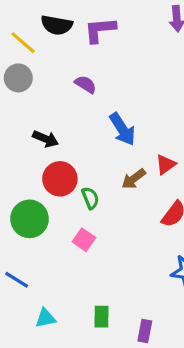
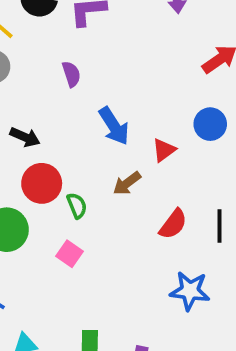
purple semicircle: (86, 84) -> (71, 74), turned 40
red triangle: (166, 164) -> (164, 150), moved

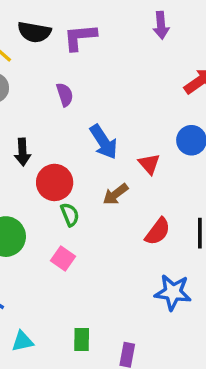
black arrow: (25, 137) -> (22, 152), turned 64
red triangle: (164, 150) -> (149, 164), turned -35
red circle: (42, 183) -> (55, 182), moved

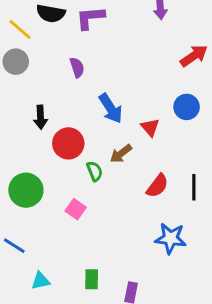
green semicircle: (70, 215) -> (95, 171), moved

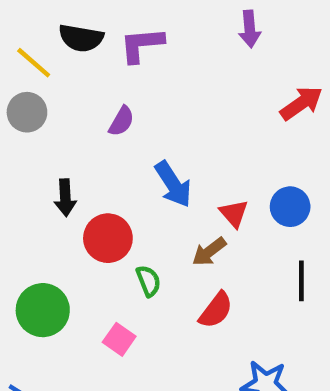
purple semicircle: (77, 67) -> (121, 121), turned 48
blue circle: (187, 107) -> (290, 207), moved
brown arrow: (121, 154) -> (209, 252), moved
red semicircle: (157, 186) -> (216, 310), moved
black line: (194, 187) -> (301, 281), moved

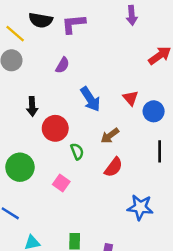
red triangle: (234, 213) -> (131, 98), moved

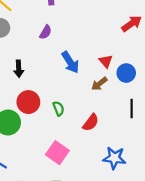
red circle: (55, 128) -> (28, 102), moved
brown arrow: (110, 136) -> (99, 84), moved
pink square: (61, 183) -> (57, 153), moved, size x1.5

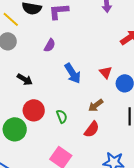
black arrow: (19, 69) -> (25, 79), turned -56
brown arrow: (99, 84) -> (96, 105), moved

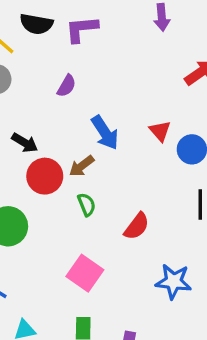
brown arrow: (96, 105) -> (82, 166), moved
red circle: (34, 110) -> (45, 176), moved

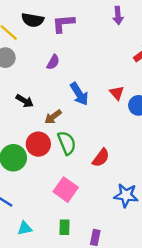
brown arrow: (82, 166) -> (53, 117), moved
red circle: (45, 176) -> (38, 144), moved
green semicircle: (87, 205) -> (67, 143), size x1.5

